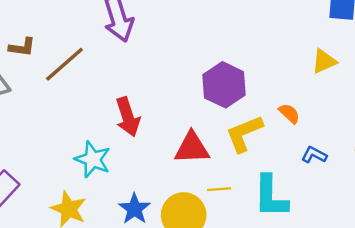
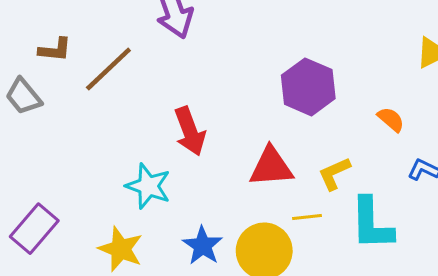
yellow L-shape: (244, 134) -> (334, 174), moved, size x0.7

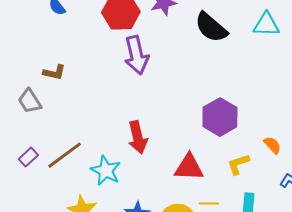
brown line: (108, 69) -> (65, 155), moved
yellow L-shape: (334, 174) -> (238, 164), moved
purple rectangle: (34, 229) -> (28, 157), moved, size x0.6

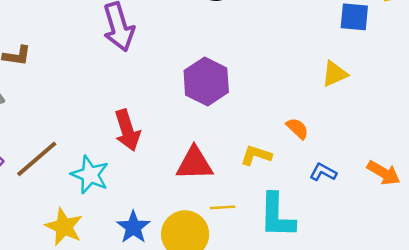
purple hexagon: (220, 117) -> (206, 81), moved
yellow L-shape: (238, 164) -> (256, 155), turned 40

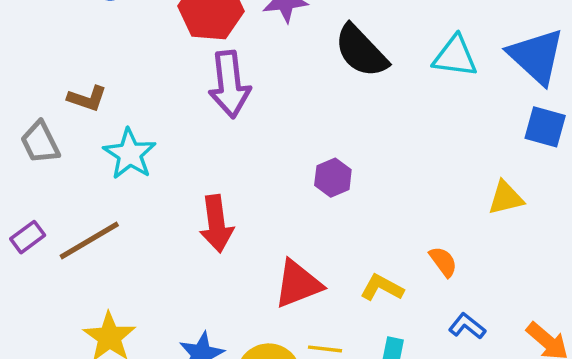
purple hexagon: (206, 81) -> (333, 178), size x0.6
red triangle: (194, 164) -> (298, 284), turned -30
cyan star: (90, 175) -> (130, 154), moved

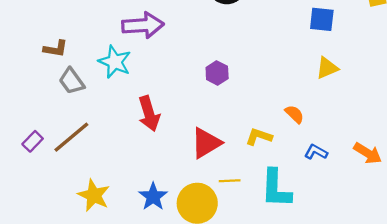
purple arrow: (229, 84) -> (143, 25), turned -78
blue square: (545, 127) -> (322, 19), moved
gray trapezoid: (40, 142) -> (72, 81), moved
cyan star: (130, 154) -> (115, 62), moved

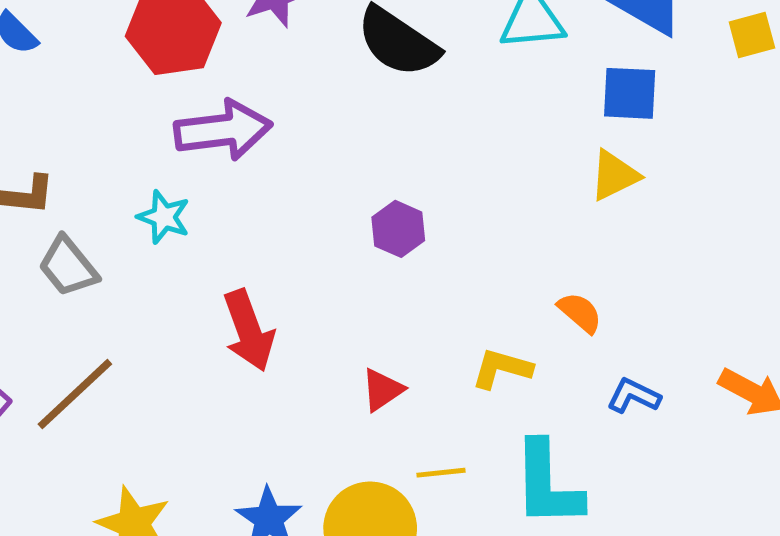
cyan star: (115, 62) -> (164, 217), size x0.7
yellow triangle: (327, 68) -> (614, 175), moved
red triangle: (206, 143) -> (382, 390), size x0.6

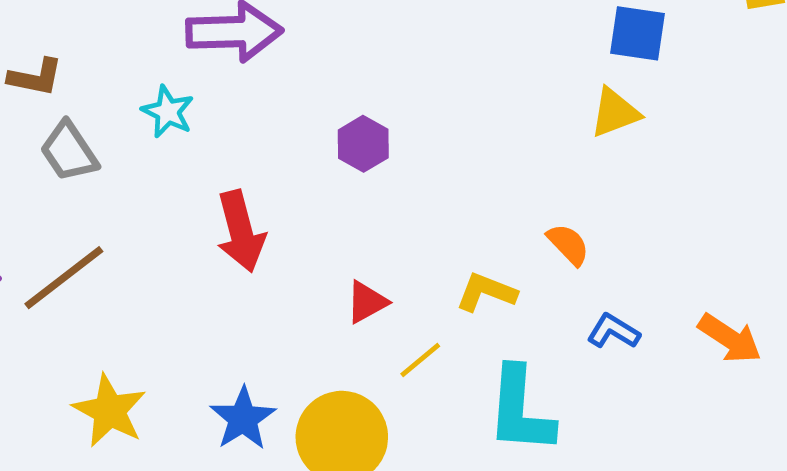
purple hexagon: (398, 229) -> (363, 144), moved
yellow line: (441, 473) -> (420, 360), moved, turned -39

